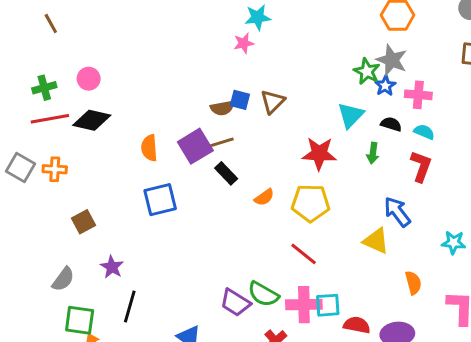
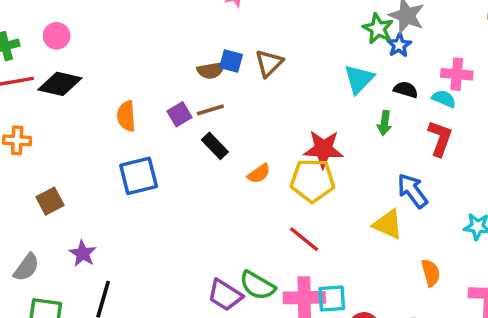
pink cross: (418, 95) -> (457, 74), moved
purple square: (195, 146) -> (180, 114), size x0.6
red star: (319, 154) -> (323, 149), moved

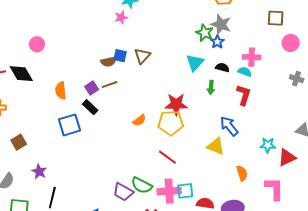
pink circle: (57, 36) -> (37, 44), moved
black diamond: (60, 84) -> (21, 74), turned 50
black rectangle: (215, 146) -> (90, 107), moved

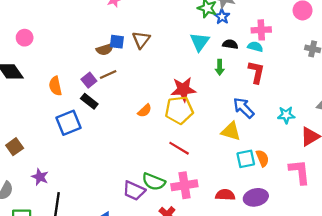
cyan star: (268, 145) -> (286, 115), moved
cyan square: (185, 191) -> (246, 159), moved

